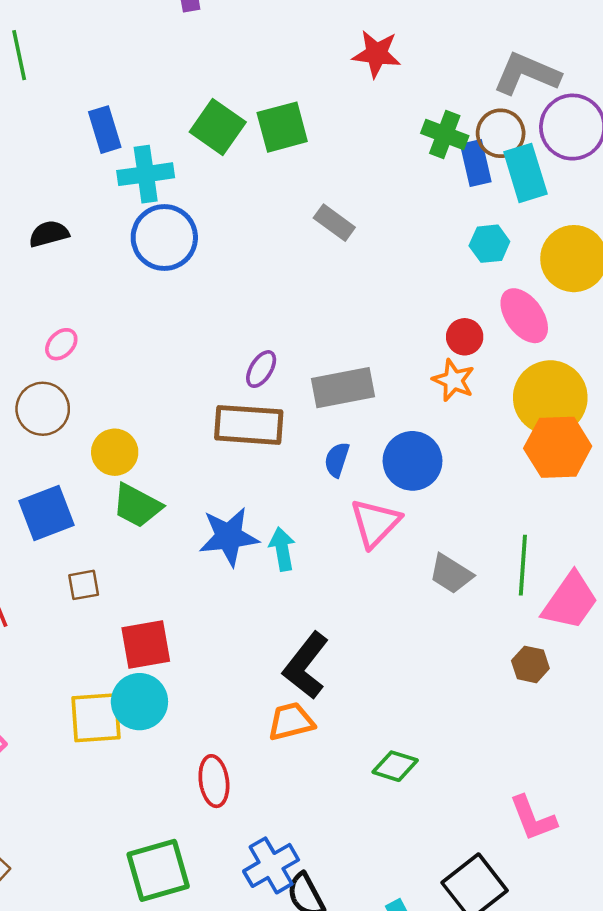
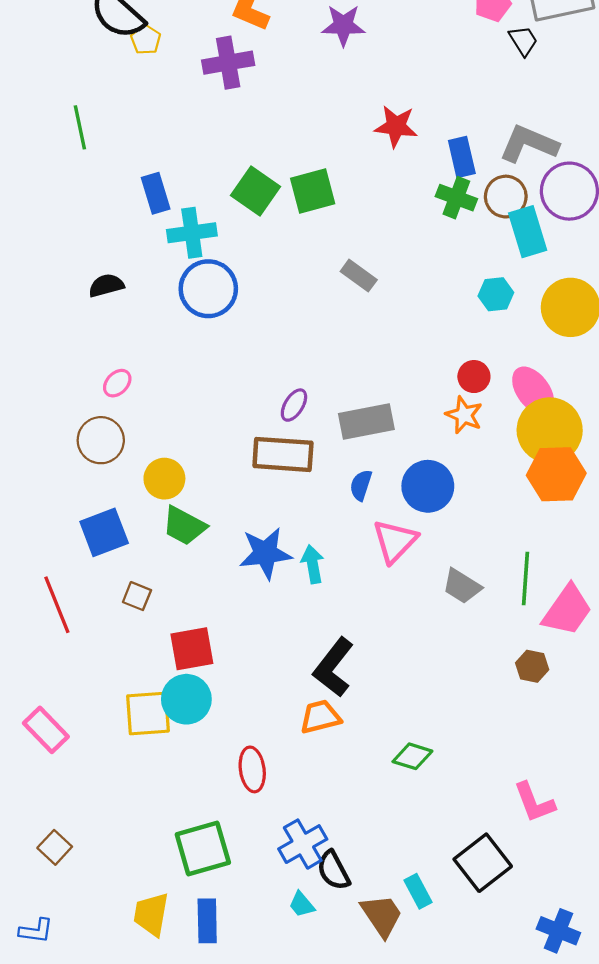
blue rectangle: (476, 163) -> (462, 157), moved
pink ellipse: (524, 316) -> (533, 391), moved
brown square: (84, 585) -> (137, 596), turned 32

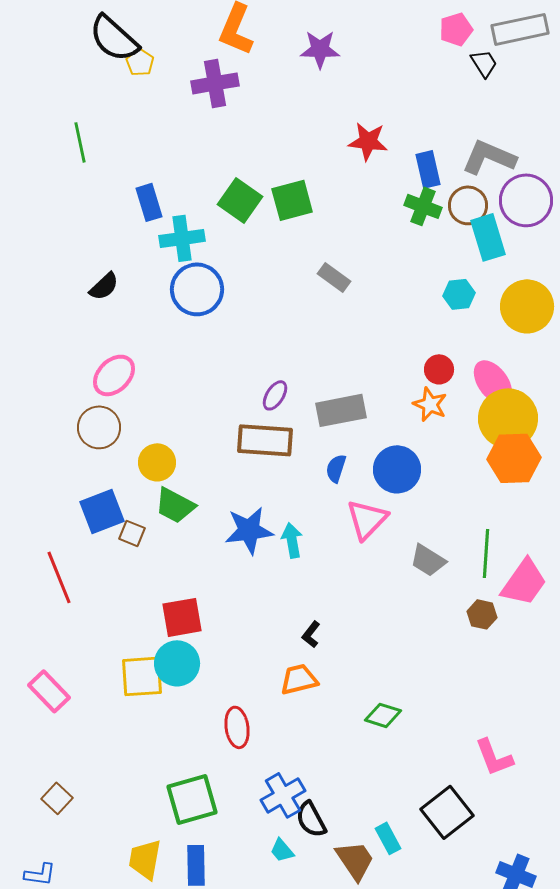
black semicircle: (106, 285) -> (104, 286), turned 152
pink ellipse: (117, 383) -> (114, 375), size x1.6
brown square: (137, 596) -> (132, 533), moved
brown hexagon: (532, 666) -> (482, 614), moved
black L-shape: (333, 667) -> (311, 634), size x0.5

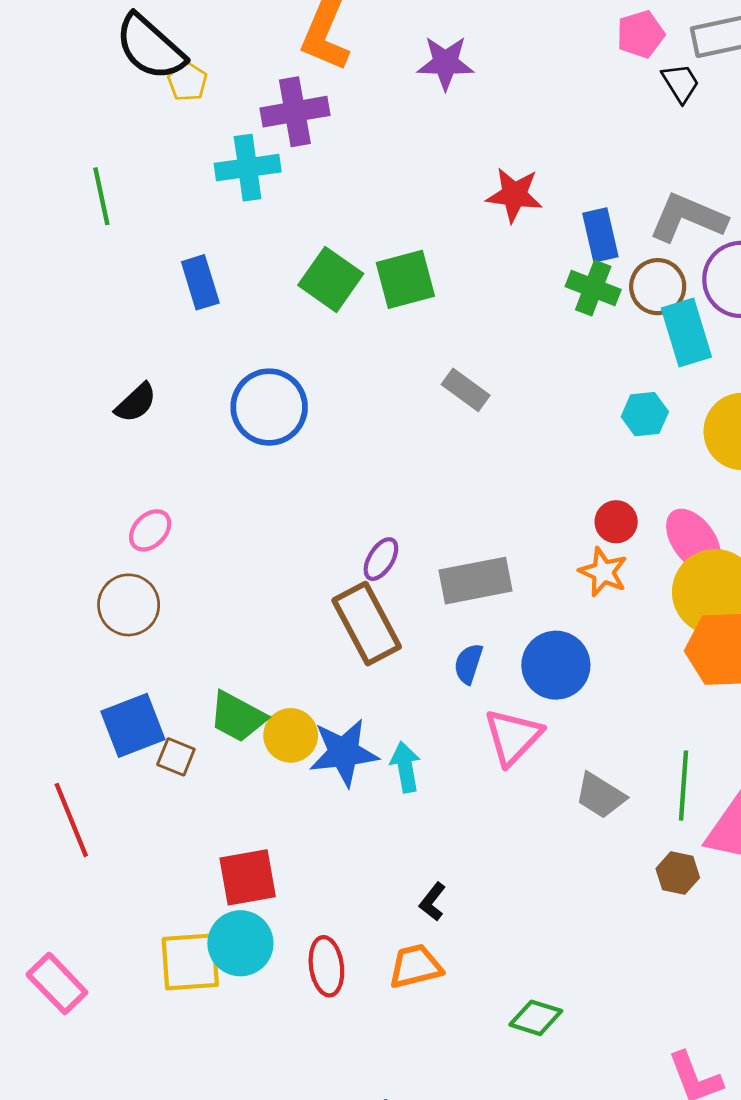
cyan cross: (182, 238) -> (248, 168), moved
pink ellipse: (114, 375) -> (150, 530), size x0.7
brown rectangle: (265, 440) -> (367, 624), turned 58
yellow circle: (157, 462) -> (291, 735), moved
red ellipse: (237, 727) -> (326, 966), moved

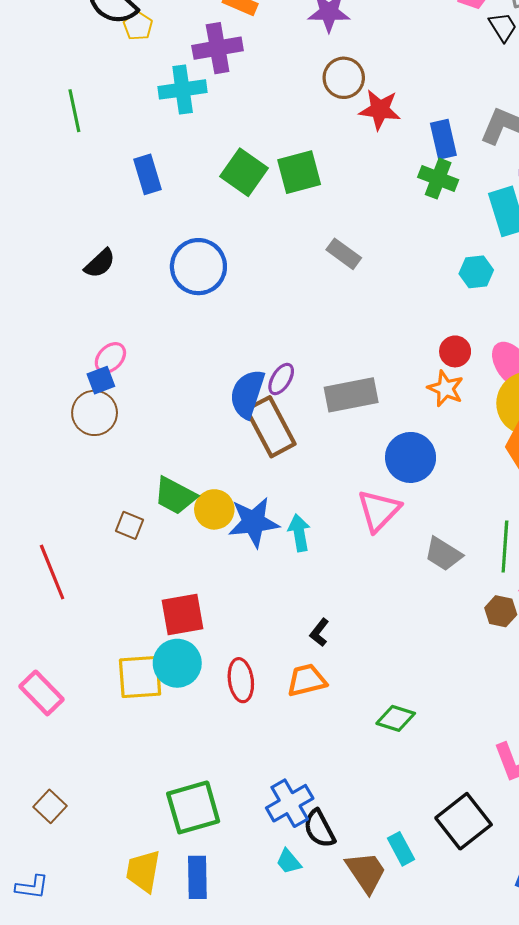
brown circle: (658, 287) -> (344, 78), moved
blue semicircle: (468, 664) -> (247, 394), moved, size x1.6
blue square: (133, 725) -> (101, 380), moved, size x0.6

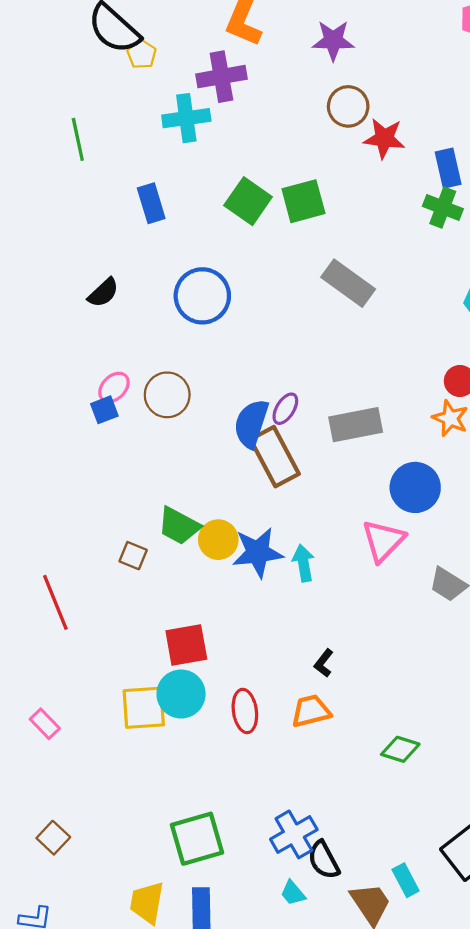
gray rectangle: (344, 254) -> (348, 283), size x1.5
brown circle: (95, 413) -> (167, 395), moved
pink rectangle: (41, 693) -> (45, 724), size x0.7

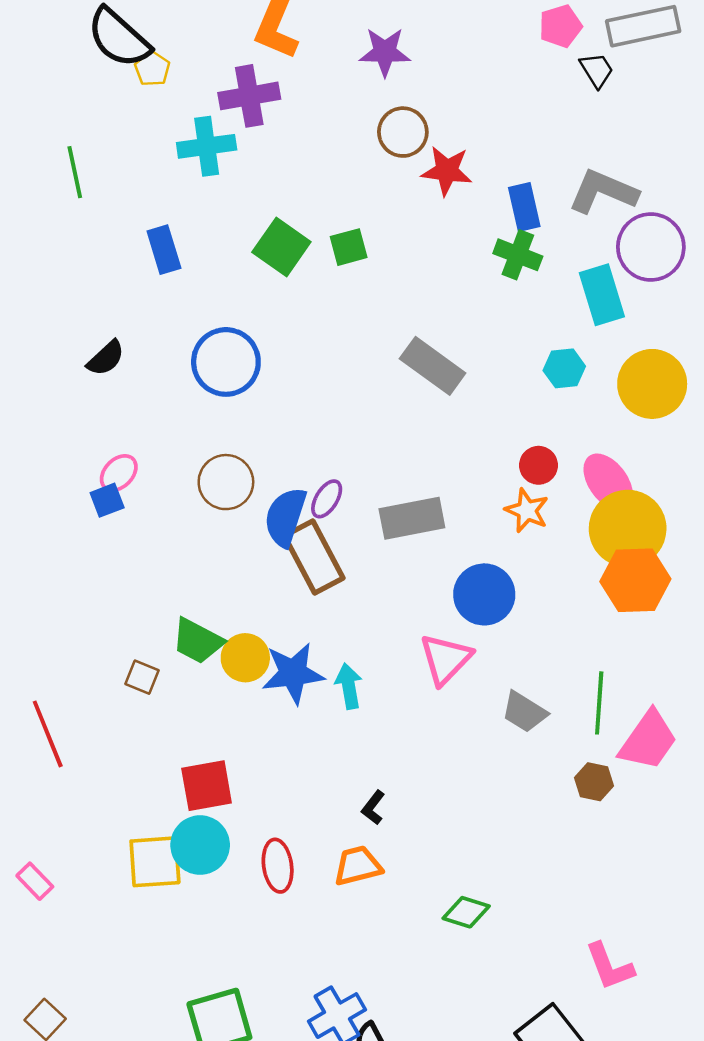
green square: (303, 201) -> (349, 247), size x0.7
gray rectangle: (348, 283) -> (433, 366), moved
brown circle: (167, 395) -> (226, 482), moved

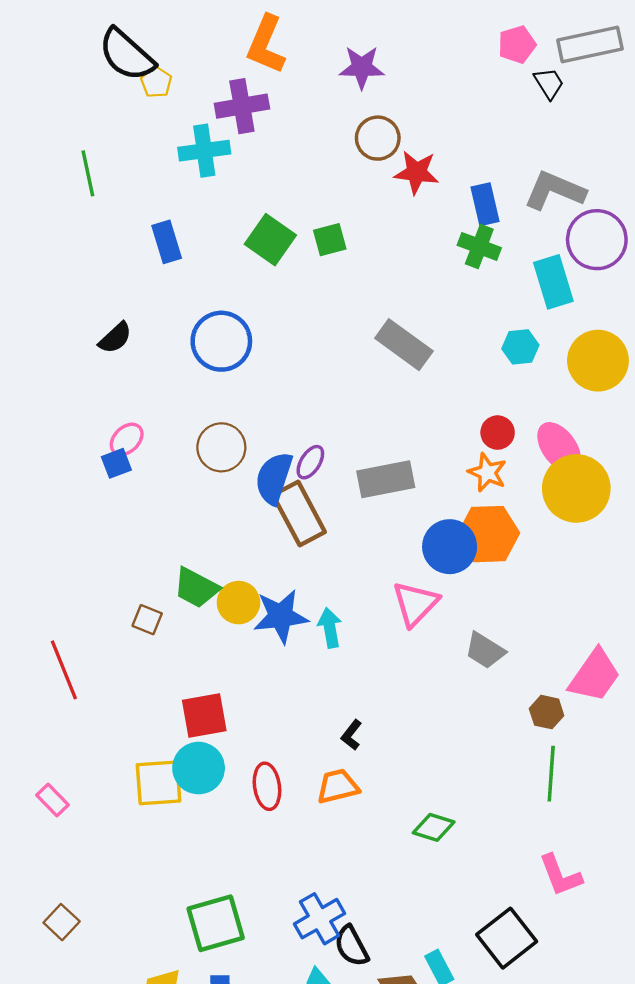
orange hexagon: (635, 580) -> (488, 534), moved
green line: (599, 703) -> (551, 774), moved

